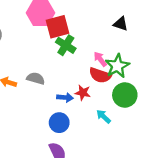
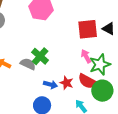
red square: (57, 27) -> (88, 29), moved
green cross: (66, 45) -> (40, 56), moved
red semicircle: (100, 75) -> (88, 81), moved

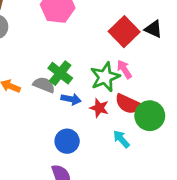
red square: (88, 29) -> (124, 32), turned -35
green star: (100, 65) -> (105, 77), moved
blue arrow: (50, 84) -> (71, 99), moved

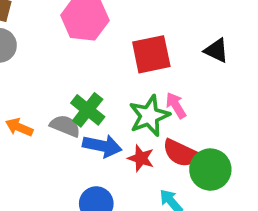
red square: (124, 32) -> (151, 54), moved, turned 32
blue arrow: (71, 99) -> (102, 146), size x1.4

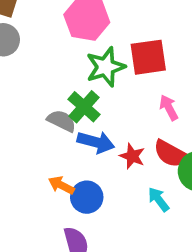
green star: (149, 116) -> (106, 67), moved
orange arrow: (19, 127) -> (61, 185), moved

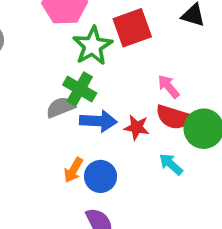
pink arrow: (169, 108) -> (168, 86), moved
gray semicircle: (62, 121) -> (61, 107), turned -36
orange arrow: (61, 185) -> (73, 170), turned -75

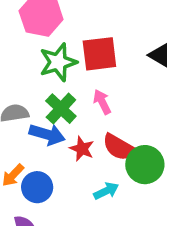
pink arrow: (168, 86) -> (102, 102), moved
green cross: (80, 89) -> (61, 109), moved
cyan arrow: (171, 164) -> (106, 191), turned 100

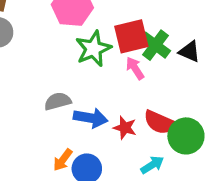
black triangle: (160, 55) -> (190, 52), moved
pink arrow: (102, 102) -> (135, 68), moved
green cross: (61, 109) -> (155, 45), moved

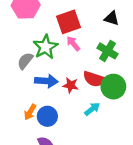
green cross: (155, 45) -> (107, 51), moved
green star: (93, 49) -> (45, 47), moved
black triangle: (190, 52) -> (112, 18), moved
gray semicircle: (58, 101) -> (25, 61), moved, turned -30

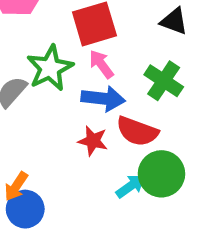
blue arrow: (46, 81) -> (103, 99), moved
green circle: (113, 87) -> (161, 174), moved
blue circle: (47, 116) -> (25, 209), moved

